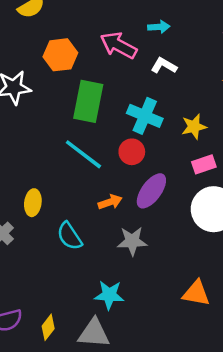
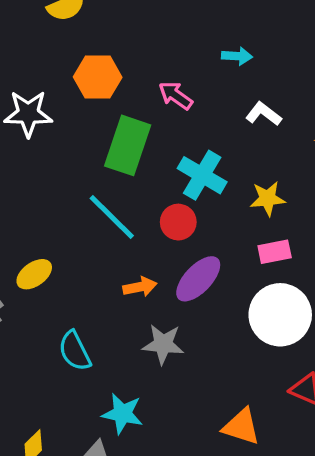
pink arrow: (119, 45) -> (176, 96), moved, size x0.7
white L-shape: (164, 66) -> (264, 114), moved
yellow ellipse: (33, 203) -> (34, 274), turned 40
cyan semicircle: (70, 236) -> (75, 351), moved

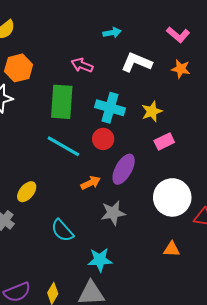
orange hexagon: (98, 77) -> (19, 68), moved
white L-shape: (264, 114) -> (137, 62), size x1.4
white circle: (280, 315) -> (172, 197), moved
orange triangle: (241, 427) -> (172, 249), size x0.7

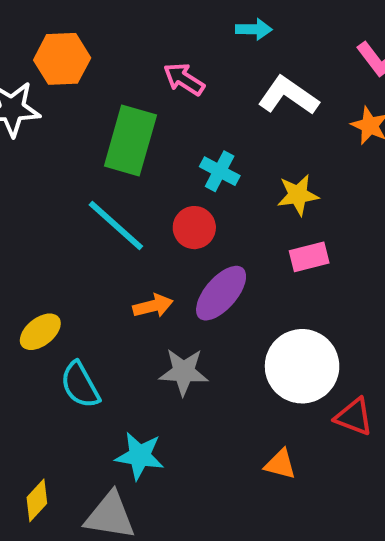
cyan cross: (110, 108) -> (220, 171), size x0.7
yellow ellipse: (27, 192) -> (40, 332), moved

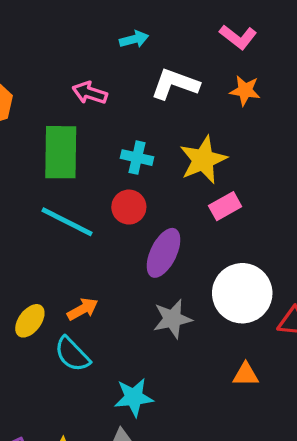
yellow star: (298, 195) -> (203, 160), size x1.4
orange arrow: (153, 306) -> (83, 309), moved
gray star: (184, 372) -> (172, 319), moved

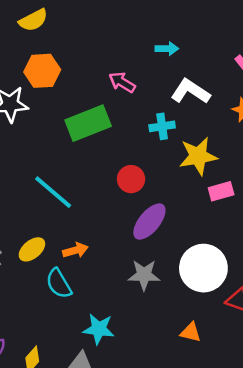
green rectangle: (61, 152) -> (88, 123), turned 54
cyan cross: (137, 158) -> (162, 126), moved, turned -35
pink rectangle: (225, 206) -> (221, 191), moved
cyan line: (67, 222) -> (53, 192), moved

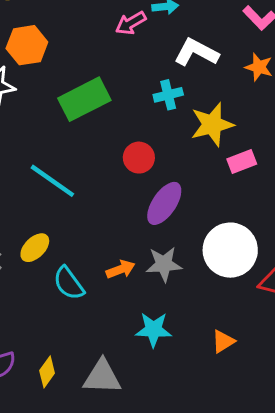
pink arrow: (122, 82) -> (131, 23), moved, turned -56
orange arrow: (75, 250) -> (121, 269), moved
cyan star: (99, 329) -> (153, 330), moved
orange triangle: (191, 332) -> (223, 341), moved, turned -40

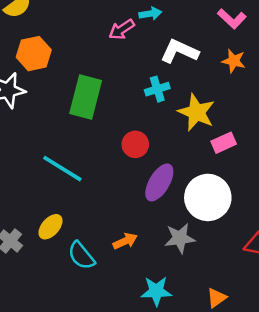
green rectangle: (84, 99) -> (86, 97), turned -45
yellow star: (212, 124) -> (196, 112), turned -30
white circle: (230, 250) -> (208, 197), moved
gray star: (164, 264) -> (180, 238), moved

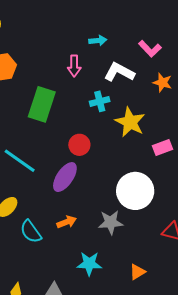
pink L-shape: (232, 19) -> (150, 49), moved
pink arrow: (122, 29) -> (74, 66), moved, turned -60
pink rectangle: (224, 143) -> (162, 147), moved
purple ellipse: (159, 182) -> (65, 177), moved

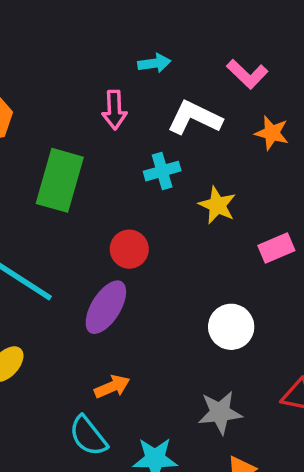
yellow star: (130, 122) -> (217, 205), size x0.7
white circle: (135, 191) -> (231, 327), size x0.7
gray star: (111, 222) -> (220, 413), moved
cyan semicircle: (31, 232) -> (88, 436), moved

